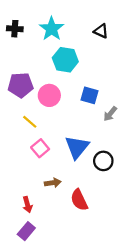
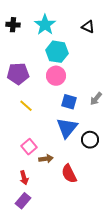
pink circle: (49, 95) -> (56, 76), moved
blue square: (90, 95) -> (69, 102), moved
pink square: (40, 148) -> (29, 147), moved

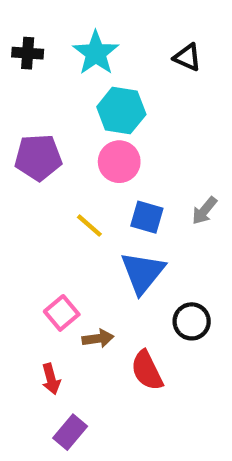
yellow line: (26, 106) -> (89, 226), moved
black circle: (90, 140) -> (192, 321), moved
purple rectangle: (23, 201) -> (70, 432), moved

